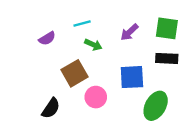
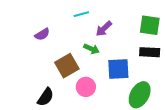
cyan line: (82, 23) -> (81, 14), moved
purple arrow: (129, 32) -> (104, 29), moved
green arrow: (93, 45) -> (91, 49), moved

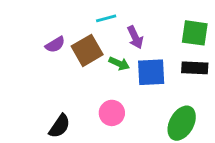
purple arrow: (104, 29) -> (135, 37), turned -72
brown square: (67, 66) -> (87, 50), moved
blue square: (118, 69) -> (151, 72), moved

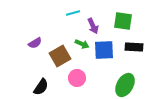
green square: (195, 33) -> (123, 21), moved
purple semicircle: (55, 45) -> (35, 43), moved
brown square: (87, 50) -> (60, 56), moved

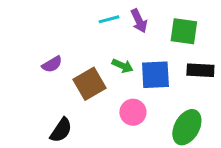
purple arrow: (93, 26) -> (139, 21), moved
pink circle: (77, 78) -> (133, 112), moved

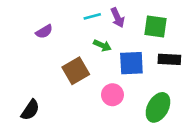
purple semicircle: (52, 64) -> (44, 32), moved
green arrow: (122, 66) -> (102, 45), moved
black semicircle: (61, 130) -> (30, 110), moved

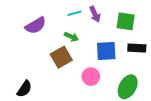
purple semicircle: (44, 32) -> (36, 25), size x1.5
green arrow: (102, 45) -> (71, 37), moved

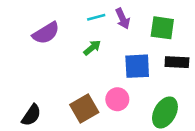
green arrow: (71, 37) -> (92, 48), turned -64
brown square: (61, 57) -> (84, 109), moved

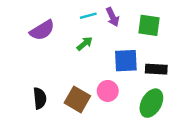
black rectangle: (177, 62) -> (156, 69), moved
brown square: (84, 109) -> (77, 99), turned -30
black semicircle: (31, 115) -> (40, 98), moved, turned -40

